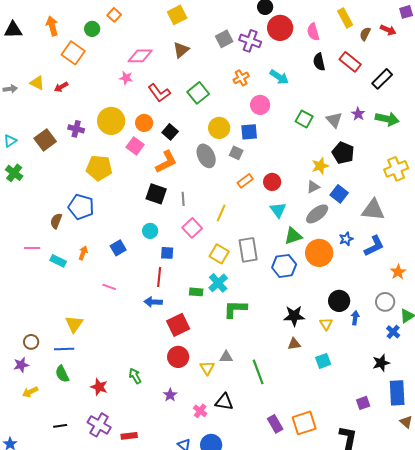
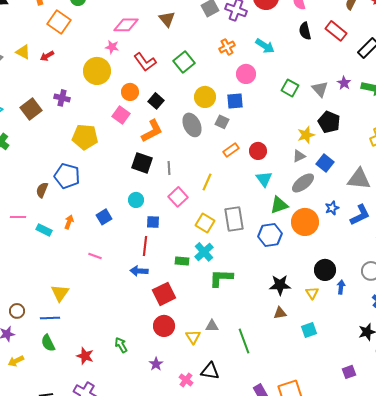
brown triangle: (181, 50) -> (167, 19), turned -30
yellow circle: (111, 121) -> (97, 71), moved

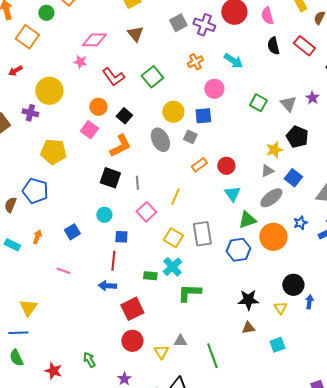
yellow circle: (97, 71) -> (49, 91), moved

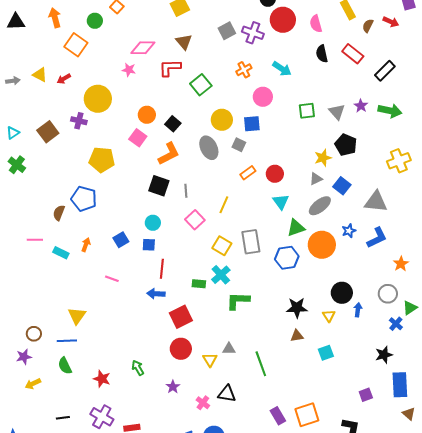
red L-shape: (113, 77) -> (170, 68), moved, turned 125
green square: (258, 103) -> (307, 111), turned -36
blue square: (121, 237) -> (149, 245), moved

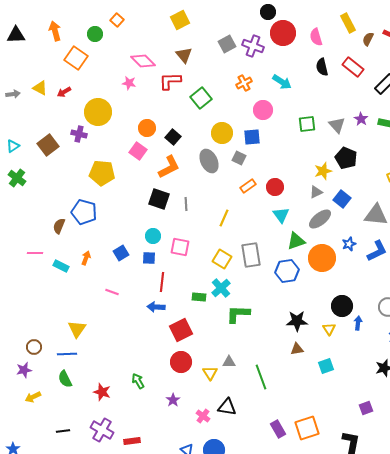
pink diamond: (143, 48) -> (143, 61), turned 45
pink square: (195, 220) -> (180, 247), moved, turned -36

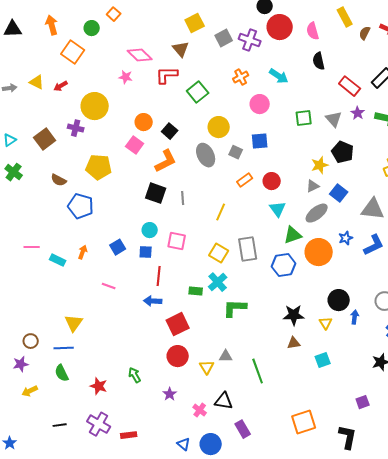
yellow square: (180, 20) -> (195, 23), moved
red rectangle: (353, 67) -> (350, 86), moved
blue square: (252, 137) -> (260, 141), moved
brown semicircle: (59, 226) -> (59, 180), moved, turned -84
purple rectangle: (278, 429) -> (243, 429), moved

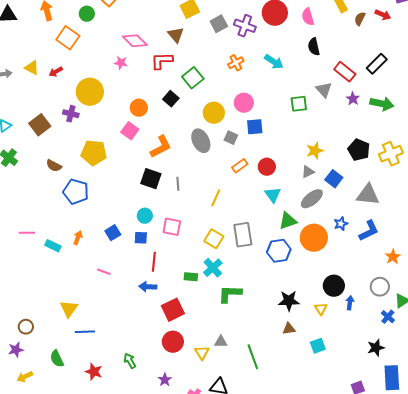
pink circle: (260, 104) -> (244, 103), moved
gray triangle: (334, 119) -> (324, 90), moved
black square: (170, 131) -> (171, 99), moved
black pentagon: (343, 152) -> (359, 150), moved
blue line: (64, 348) -> (85, 332), moved

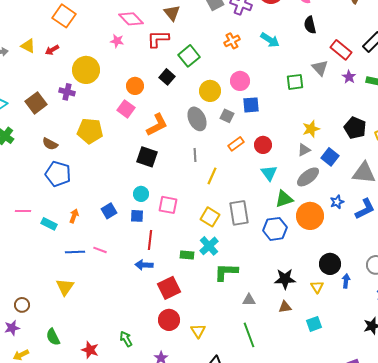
gray line: (178, 184) -> (195, 155), moved
blue pentagon: (76, 192) -> (58, 174), moved
blue line: (85, 332) -> (75, 252), moved
gray triangle: (221, 342) -> (249, 300), moved

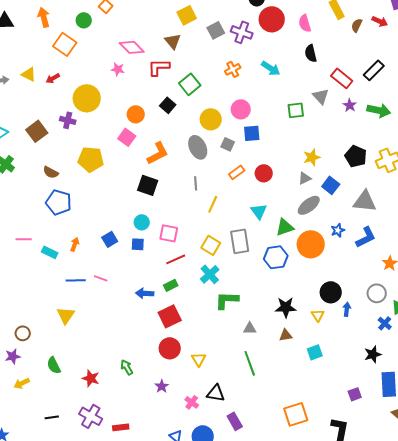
cyan triangle: (269, 173) -> (259, 211), moved
red line: (150, 240) -> (176, 259), moved, turned 60
green rectangle: (187, 255) -> (171, 285), moved, turned -32

